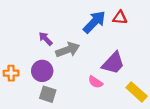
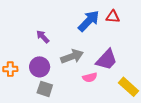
gray arrow: (68, 50) -> (72, 56), moved
pink semicircle: (95, 82) -> (90, 77), turned -48

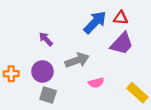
purple trapezoid: (107, 60) -> (122, 44), moved

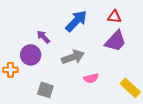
blue arrow: (95, 22) -> (76, 21), moved
purple circle: (42, 71) -> (31, 55), moved

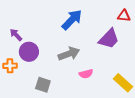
red triangle: (114, 17) -> (124, 16), moved
purple arrow: (43, 37) -> (16, 35), moved

